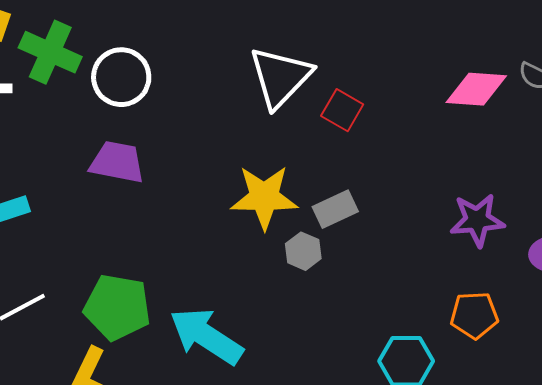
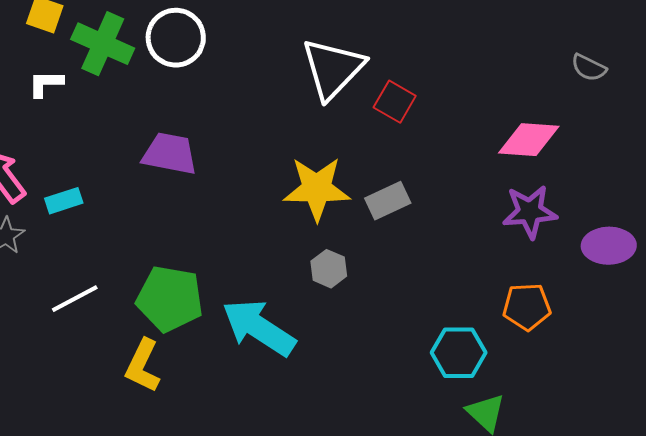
white circle: (121, 77) -> (176, 38), moved
pink diamond: (476, 89) -> (529, 140), moved
gray hexagon: (303, 251) -> (329, 269), moved

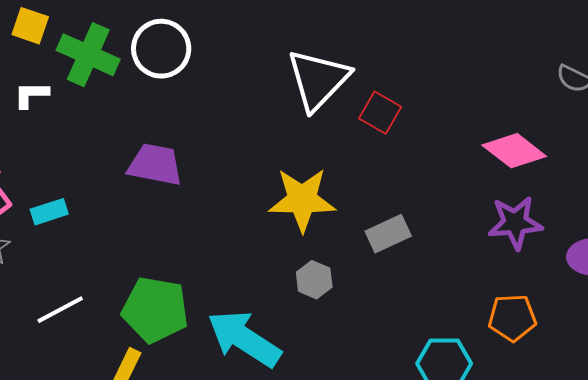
pink diamond: (529, 140) -> (514, 151), turned 34
gray rectangle: (388, 201) -> (388, 234), moved

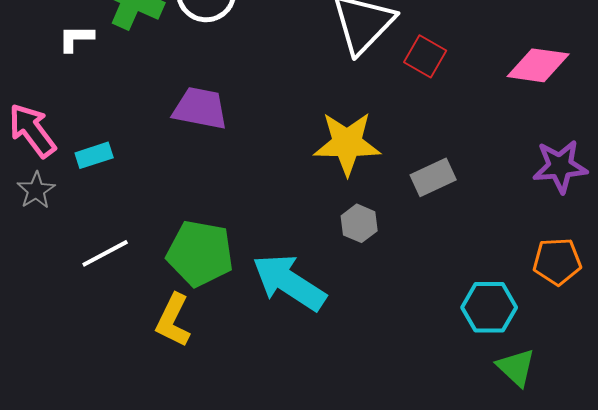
pink diamond: (514, 151) -> (538, 65), moved, turned -30

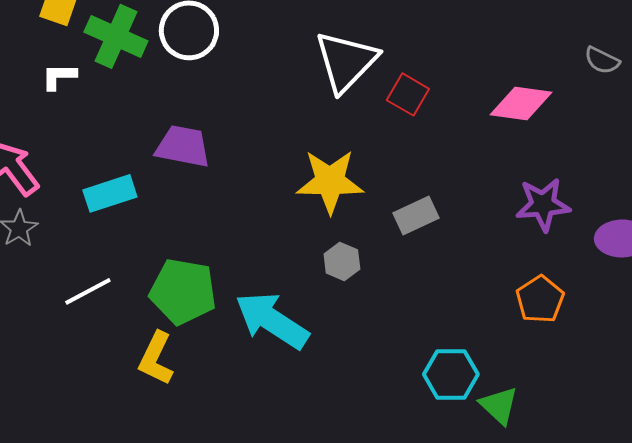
cyan rectangle: (94, 155) -> (110, 193), moved, size x1.4
orange pentagon: (557, 261) -> (540, 299), turned -30
cyan hexagon: (489, 307) -> (451, 374), moved

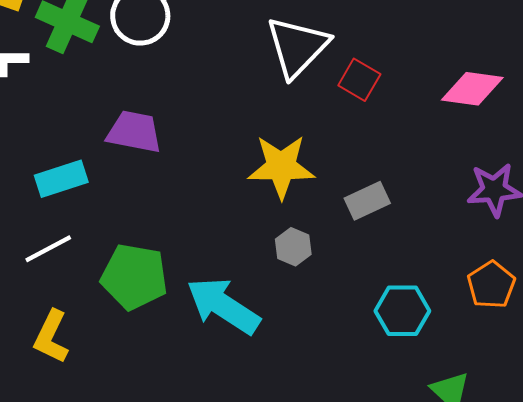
white line: (88, 291) -> (48, 249), moved
yellow L-shape: (156, 358) -> (51, 337), moved
cyan hexagon: (451, 374) -> (402, 311), moved

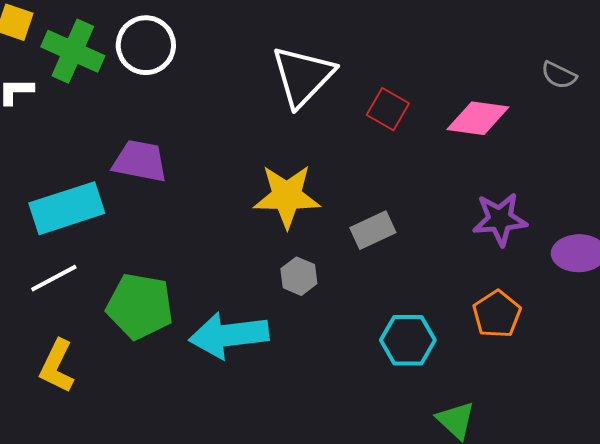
red square: (359, 80) -> (388, 109), moved
cyan rectangle: (61, 179) -> (67, 208), size x1.4
cyan arrow: (223, 306) -> (229, 335), turned -40

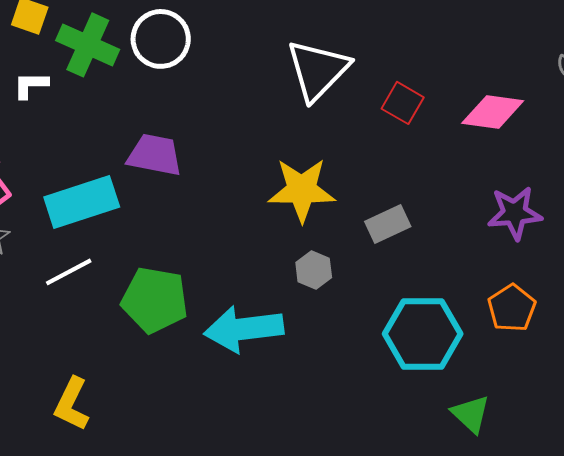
cyan hexagon: (408, 340) -> (423, 334), size x1.4
yellow L-shape: (57, 366) -> (72, 404), moved

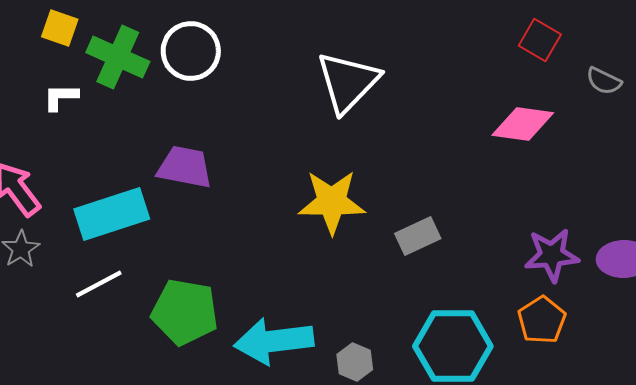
red square: (403, 103) -> (540, 40), moved
purple star: (515, 213) -> (552, 255), moved
gray hexagon: (314, 270) -> (355, 362), moved

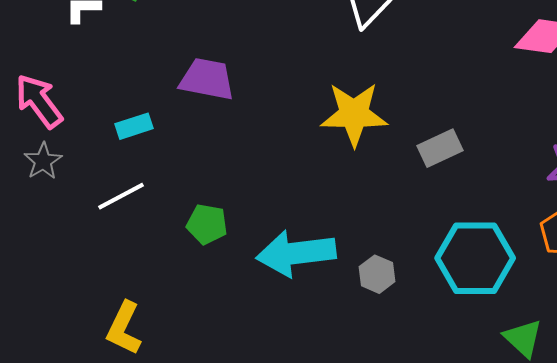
cyan rectangle: (112, 214) -> (134, 126), size x0.5
green pentagon: (185, 312) -> (207, 224), size x0.6

